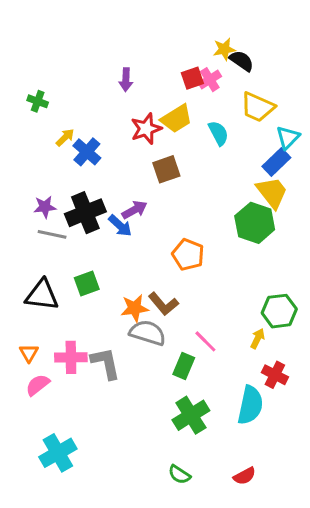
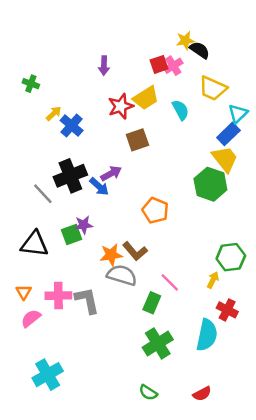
purple star: (45, 207) -> (84, 225), moved
gray line: (52, 234) -> (43, 194), turned 35

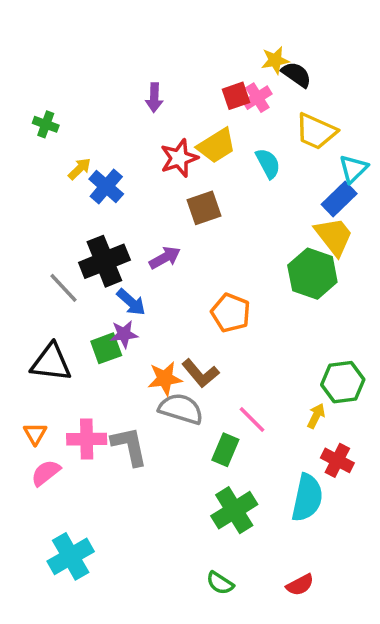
blue arrow: (99, 187) -> (131, 302), moved

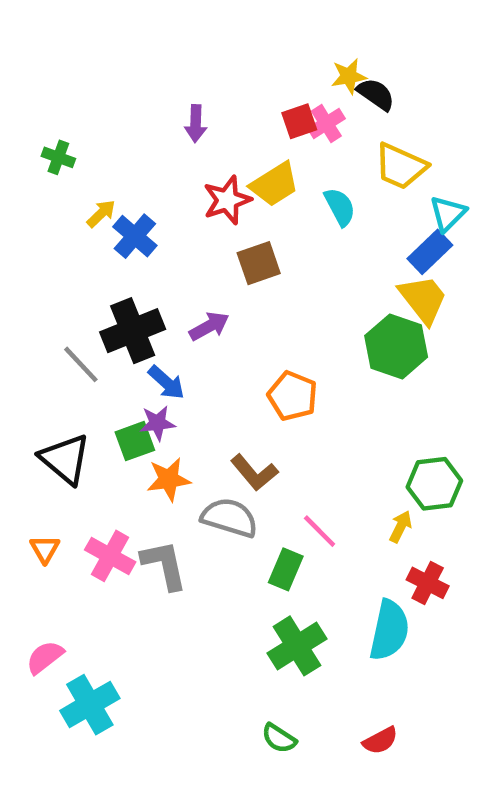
black triangle: (51, 363) -> (65, 459), turned 33
orange star: (165, 379) -> (169, 479), moved
pink cross: (87, 439) -> (110, 556), turned 30
pink semicircle: (46, 473) -> (45, 657), moved

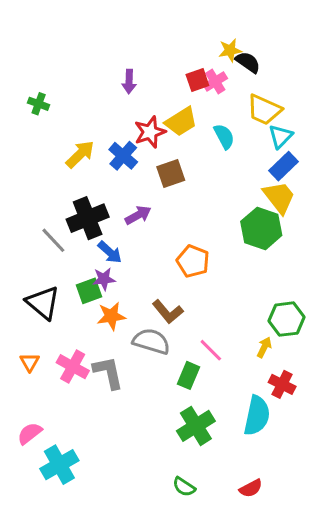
yellow arrow: (101, 214) -> (80, 154), moved, size x1.5
cyan triangle: (448, 214) -> (281, 136), moved
blue cross: (135, 236) -> (123, 156), moved

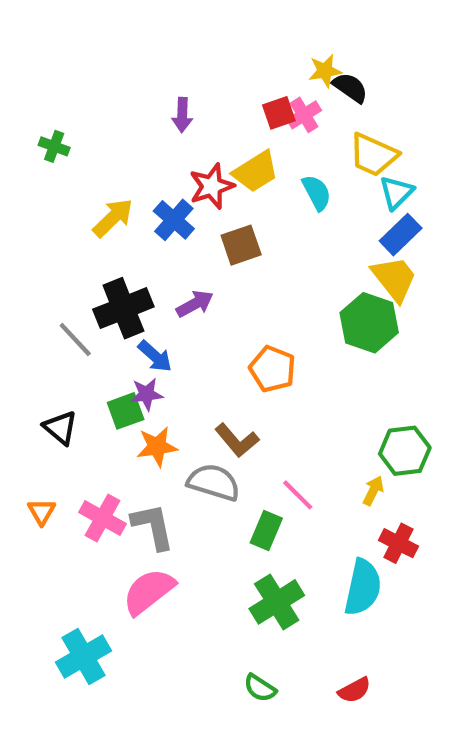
black triangle: (43, 303) -> (60, 428), size x0.7
pink semicircle: (30, 433) -> (149, 591), moved, size x1.5

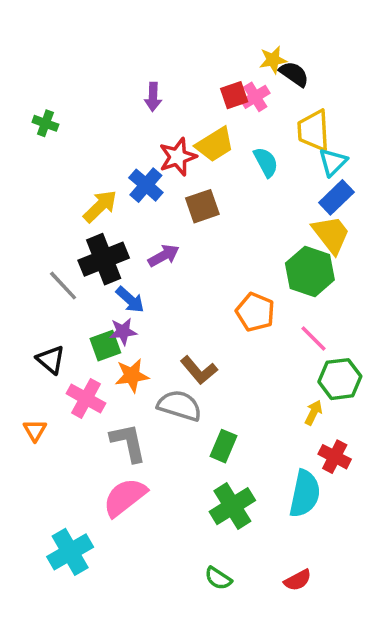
yellow trapezoid: (373, 155) -> (313, 130), turned 63
yellow arrow: (113, 218) -> (100, 206), moved
orange pentagon: (273, 369) -> (255, 312), moved
pink line: (298, 495) -> (313, 338), moved
pink cross: (102, 518) -> (86, 398), moved

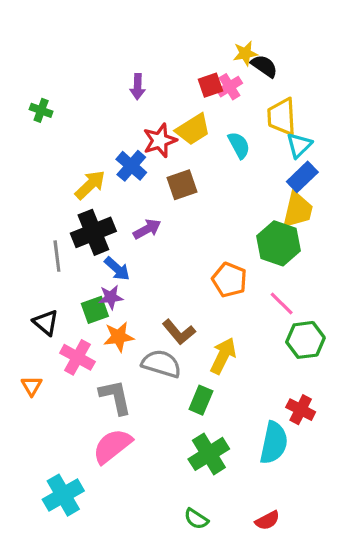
yellow trapezoid: (331, 234) -> (298, 210), turned 51
gray line: (63, 286) -> (57, 256), turned 36
yellow arrow: (313, 413) -> (223, 356), moved, size x1.6

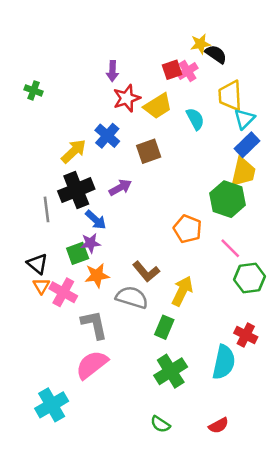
red star: (160, 140) -> (127, 98), moved
orange triangle: (32, 386) -> (41, 286), moved

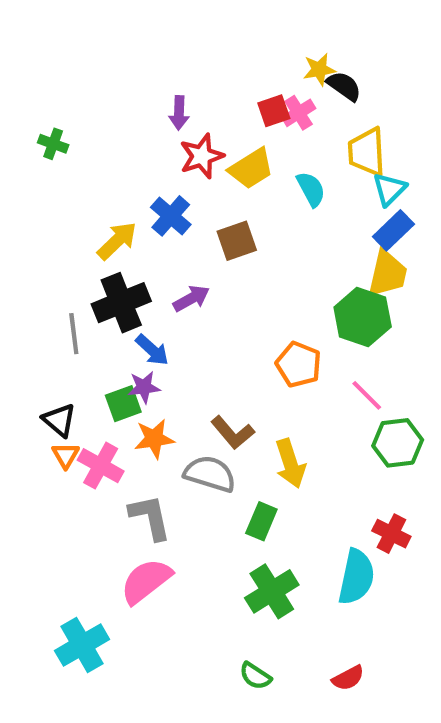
yellow arrow: (182, 291) -> (290, 463), turned 136

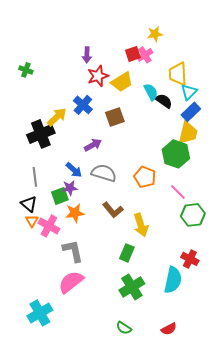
black semicircle: (344, 86) -> (164, 101), moved
black cross: (121, 303) -> (41, 134), moved
gray line: (74, 334) -> (35, 177), moved
gray semicircle: (210, 474) -> (104, 173), moved

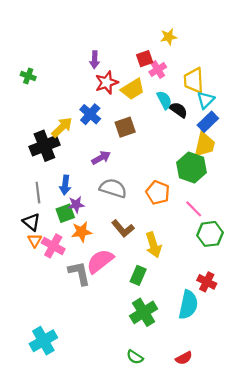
pink cross: (145, 55) -> (158, 70), moved
blue arrow: (74, 170) -> (65, 185), moved, turned 54
pink semicircle: (71, 282) -> (100, 261), moved

